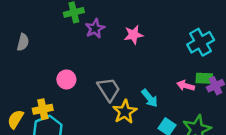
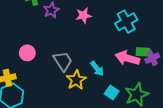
cyan cross: (201, 42) -> (126, 22), moved
pink arrow: (186, 86) -> (127, 58), size x1.6

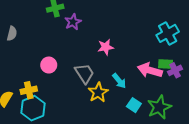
pink star: (84, 15) -> (106, 47), moved
cyan cross: (126, 22) -> (168, 33), moved

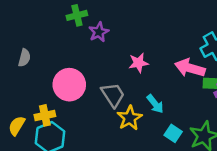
gray semicircle: (12, 33) -> (24, 58), moved
pink circle: (49, 65) -> (69, 85), size x1.6
pink arrow: (150, 70) -> (190, 68), moved

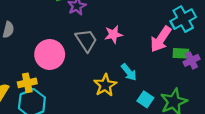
pink arrow: (190, 68) -> (161, 39), turned -72
gray trapezoid: (113, 95) -> (86, 40), moved

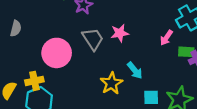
pink arrow: (161, 39) -> (166, 38), size x0.6
cyan square: (145, 99) -> (151, 97), turned -35

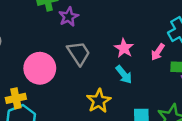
pink star: (120, 33) -> (124, 48), moved, turned -30
cyan arrow: (135, 70) -> (124, 75), moved

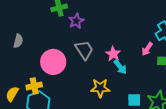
pink star: (124, 48) -> (113, 54), moved
yellow star: (99, 101) -> (100, 88), turned 30

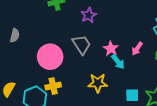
purple star: (76, 21) -> (89, 15), moved
pink arrow: (147, 49) -> (137, 49), moved
yellow cross: (34, 86) -> (53, 86), moved

